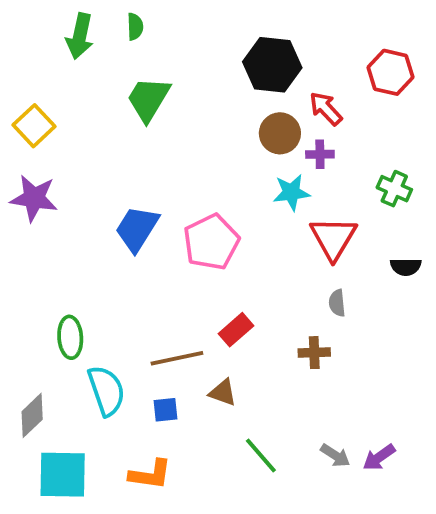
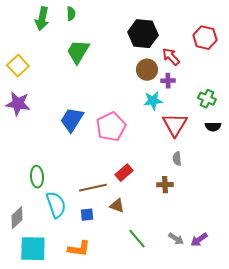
black semicircle: (406, 267) -> (213, 127), moved

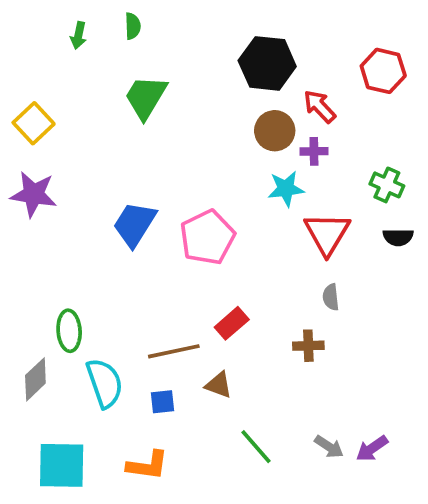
green arrow: (42, 19) -> (78, 35), size x0.6
gray diamond: (17, 218) -> (35, 379), moved

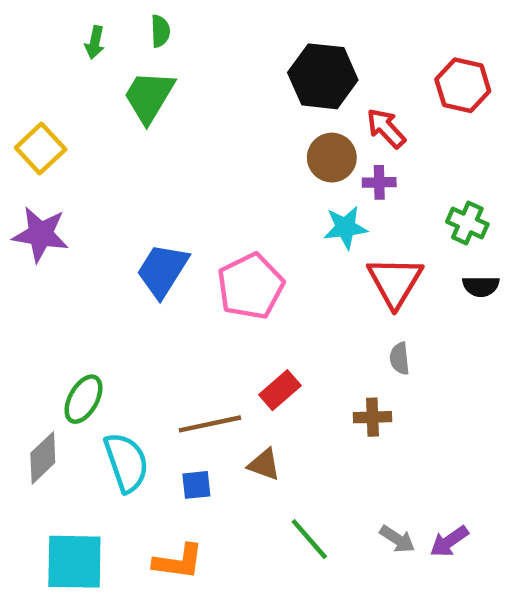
green trapezoid: (146, 97) -> (149, 97), moved
green ellipse: (69, 331) -> (83, 399), turned 33

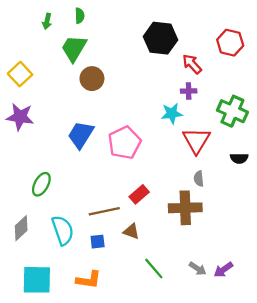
brown circle: (332, 158) -> (92, 79), moved
green cross: (467, 223) -> (232, 111), size x1.5
black semicircle: (481, 286) -> (239, 158), moved
green ellipse: (83, 399) -> (41, 184), moved
brown cross: (372, 417) -> (185, 208), size x1.8

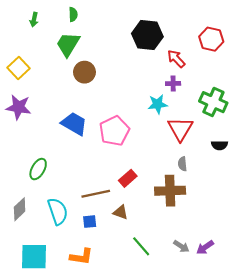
green arrow: (47, 21) -> (34, 20), moved
blue trapezoid: (81, 135) -> (74, 124), turned 88

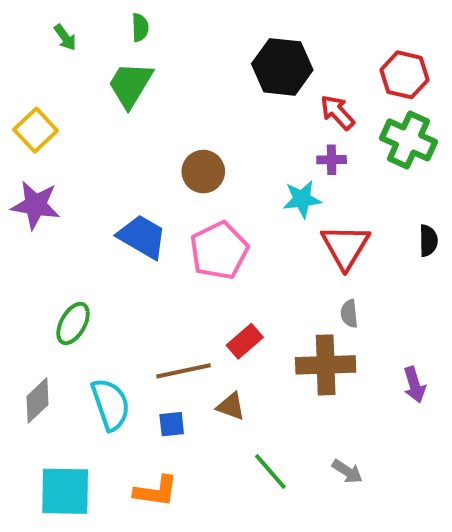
green arrow: (34, 20) -> (65, 37), turned -48
brown circle: (84, 72) -> (203, 172), moved
green cross: (213, 102) -> (409, 140), moved
black semicircle: (219, 145) -> (428, 241), moved, turned -91
purple arrow: (205, 247) -> (414, 385), moved, turned -72

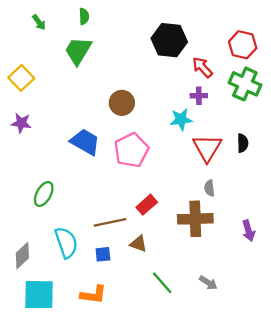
purple star: (36, 205) -> (21, 123), size x0.7
black semicircle: (428, 241) -> (243, 143), moved
gray diamond: (38, 400) -> (22, 256), moved

